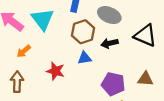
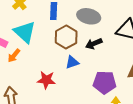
orange arrow: (24, 51) -> (14, 56), moved

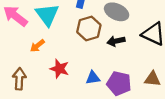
orange arrow: (14, 56) -> (37, 46), moved
blue triangle: (72, 62) -> (93, 78), moved

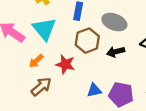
red star: (59, 69) -> (65, 64), moved
brown arrow: (19, 79) -> (41, 87), moved, turned 50

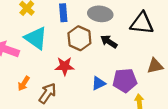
black arrow: (116, 52) -> (109, 42), turned 63
orange arrow: (36, 61) -> (24, 84), moved

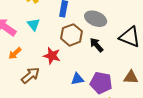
cyan triangle: (36, 38) -> (33, 24), size x0.6
orange arrow: (24, 84) -> (15, 53), moved

